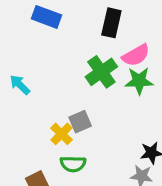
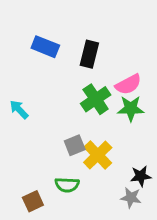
black rectangle: (111, 23) -> (89, 54), moved
yellow cross: (61, 134) -> (98, 155), moved, size x1.4

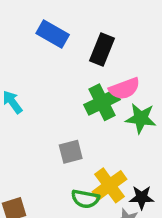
pink semicircle: (128, 84) -> (124, 89), moved
yellow cross: (98, 155) -> (109, 185), moved
green semicircle: (67, 185) -> (85, 199), moved

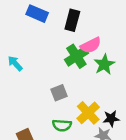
green star: (141, 118) -> (104, 64), turned -30
green semicircle: (85, 199) -> (62, 125), moved

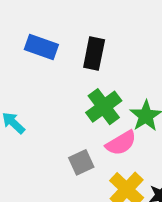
pink semicircle: (91, 45) -> (121, 143), moved

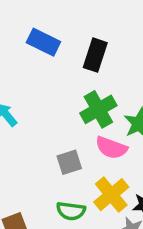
pink semicircle: (121, 143) -> (111, 148), turned 44

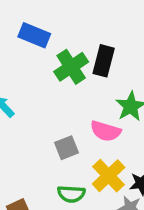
black rectangle: (95, 55) -> (104, 61), moved
green cross: (98, 109) -> (71, 67), moved

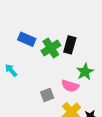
blue rectangle: (34, 35) -> (27, 39), moved

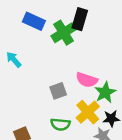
black rectangle: (70, 45) -> (80, 19), moved
green star: (85, 72) -> (105, 92), moved

